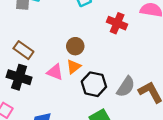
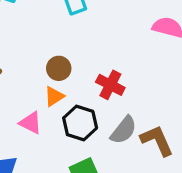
red cross: (117, 23) -> (110, 85), moved
pink triangle: (55, 72) -> (31, 123), moved

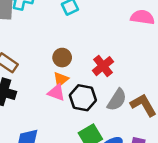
red cross: (110, 85) -> (103, 66), turned 30
pink triangle: (31, 123) -> (56, 93), moved

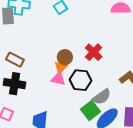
brown circle: (62, 58) -> (65, 57), moved
gray semicircle: (117, 100) -> (102, 97), moved, turned 30

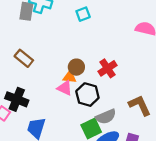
orange triangle: (61, 67) -> (70, 77), turned 40
black cross: (15, 84) -> (17, 99), moved

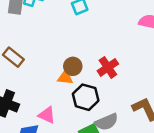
pink triangle: (65, 88) -> (47, 115), moved

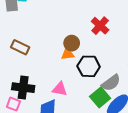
red cross: (108, 67) -> (100, 26), moved

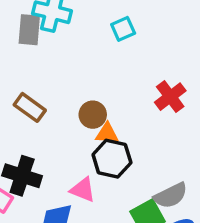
brown circle: (72, 43) -> (93, 115), moved
black hexagon: (89, 66) -> (112, 159), moved

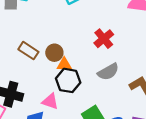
brown rectangle: (30, 107) -> (28, 51), moved
gray semicircle: (171, 196) -> (108, 72), moved

